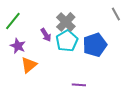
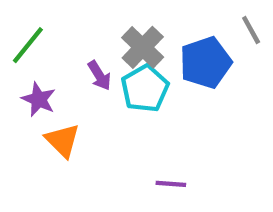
blue pentagon: (95, 45) -> (206, 63), moved
orange triangle: (29, 65) -> (62, 141), turned -36

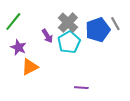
gray line: (251, 30) -> (115, 24), moved
orange triangle: (62, 141) -> (30, 67), turned 48

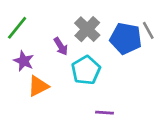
blue pentagon: (98, 30) -> (126, 38), turned 30
cyan pentagon: (69, 42) -> (86, 70), moved

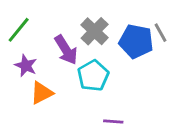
purple arrow: (61, 46) -> (66, 50), size x1.5

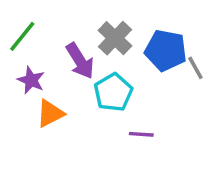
gray line: (161, 33) -> (195, 68), moved
purple line: (113, 121) -> (141, 134), moved

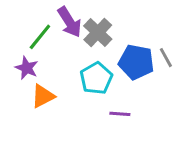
green line: (22, 36) -> (40, 37), moved
blue pentagon: (166, 50) -> (136, 62), moved
purple arrow: (80, 61) -> (70, 22), moved

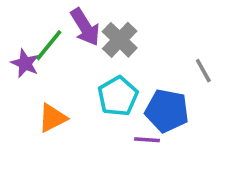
blue pentagon: (136, 62) -> (167, 111), moved
purple star: (27, 68) -> (25, 63), moved

